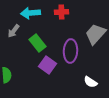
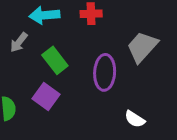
purple square: (47, 65) -> (46, 96), moved

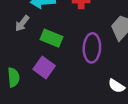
green rectangle: (55, 60) -> (51, 38), turned -30

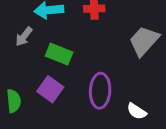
purple ellipse: (92, 48) -> (100, 91), moved

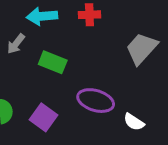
purple square: (50, 89) -> (44, 117), moved
purple ellipse: (100, 91) -> (96, 101), turned -76

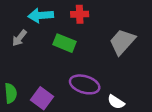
green rectangle: (53, 62) -> (65, 43), moved

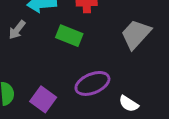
purple ellipse: (85, 84) -> (92, 83), turned -40

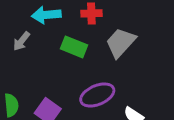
gray trapezoid: (136, 34) -> (121, 43), moved

